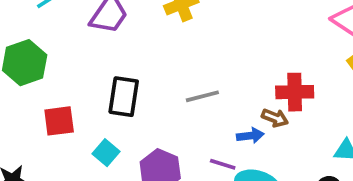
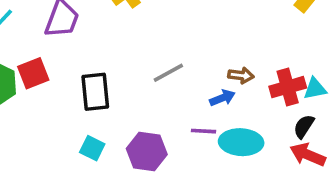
red cross: (295, 92) -> (288, 87), moved
red square: (59, 121) -> (33, 73), moved

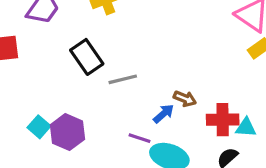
black rectangle: (95, 92) -> (87, 57), moved, turned -44
blue arrow: (222, 98) -> (164, 114), turned -35
purple hexagon: (147, 151) -> (67, 132), moved

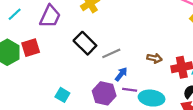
blue arrow: (164, 114) -> (121, 74), moved
purple hexagon: (67, 132) -> (104, 93), moved

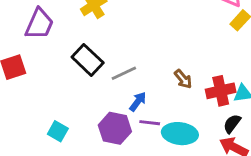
brown arrow: (154, 58) -> (183, 79), turned 40

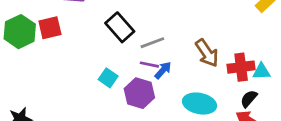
brown arrow: (183, 79) -> (207, 53), size x1.5
purple line: (150, 123) -> (149, 65), moved
cyan square: (58, 131) -> (108, 78), moved

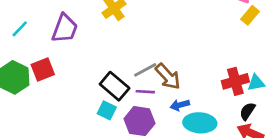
black rectangle: (120, 27) -> (115, 86), moved
brown arrow: (207, 53) -> (168, 76), moved
blue arrow: (163, 70) -> (180, 105), moved, turned -138

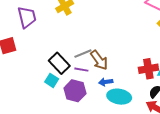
purple trapezoid: (65, 28) -> (27, 17), turned -40

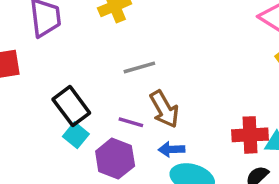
gray line: (83, 54) -> (139, 67), moved
black rectangle: (59, 63) -> (71, 106), moved

